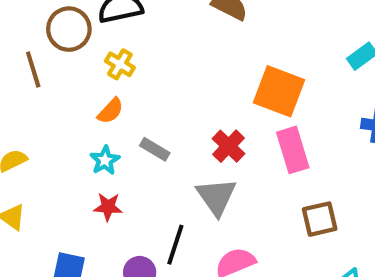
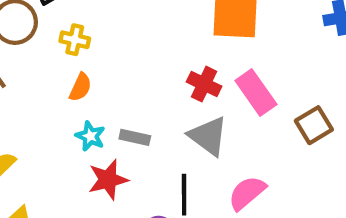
gray rectangle: (155, 149) -> (135, 137), moved
pink rectangle: (293, 150) -> (256, 92), moved
red star: (108, 207) -> (108, 180), size x1.4

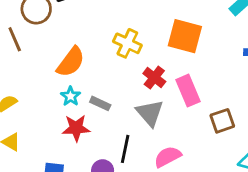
yellow cross: (75, 40) -> (127, 43), moved, size x1.4
orange semicircle: (80, 87) -> (71, 62), size x1.6

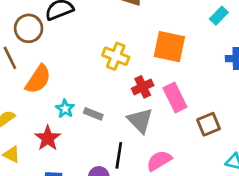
orange semicircle: (71, 62) -> (38, 79), moved
red cross: (154, 78) -> (143, 87), turned 30
red star: (76, 128) -> (48, 138), moved, turned -30

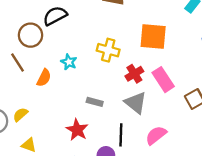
orange semicircle: (38, 79) -> (44, 78), size x0.7
cyan star: (65, 109) -> (69, 62), moved
red star: (48, 138) -> (77, 130), moved

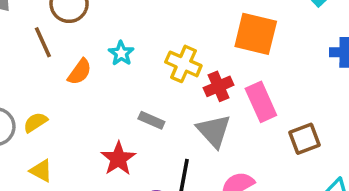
yellow cross: (108, 50) -> (183, 64), moved

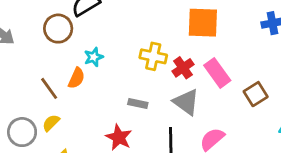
brown line: (43, 42) -> (49, 88), moved
cyan star: (121, 53) -> (94, 57), moved, turned 30

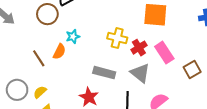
gray rectangle: (138, 103) -> (104, 73), size x1.5
yellow semicircle: (51, 123) -> (40, 92), moved

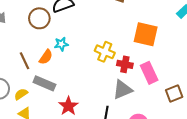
red cross: (139, 48) -> (125, 64), turned 35
gray rectangle: (104, 73) -> (44, 83), moved
gray triangle: (140, 73) -> (122, 90), turned 50

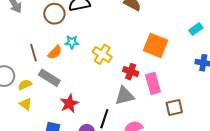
yellow cross: (105, 52) -> (102, 54), moved

